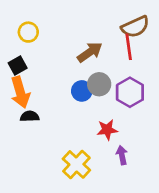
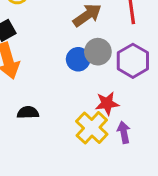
black semicircle: (30, 116) -> (28, 113), moved
yellow cross: (76, 164) -> (92, 128), moved

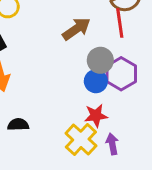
gray circle: (98, 52) -> (100, 60), moved
blue circle: (78, 59) -> (96, 81), moved

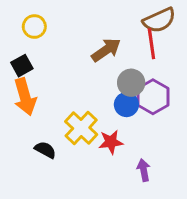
red star: (96, 116) -> (111, 142), moved
black semicircle: (18, 125) -> (45, 150), turned 30
yellow cross: (81, 139) -> (81, 128), moved

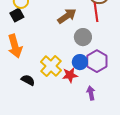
black square: (22, 66) -> (17, 15), moved
purple hexagon: (153, 97) -> (97, 61), moved
blue circle: (126, 105) -> (80, 62), moved

